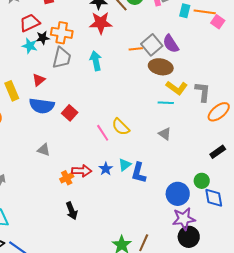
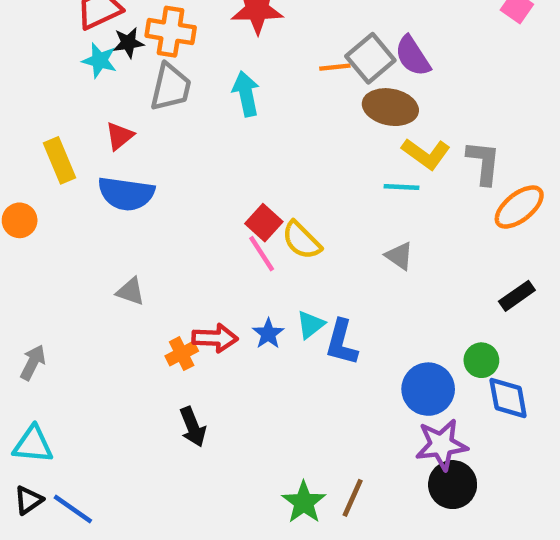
red square: (70, 113) -> (264, 223), moved

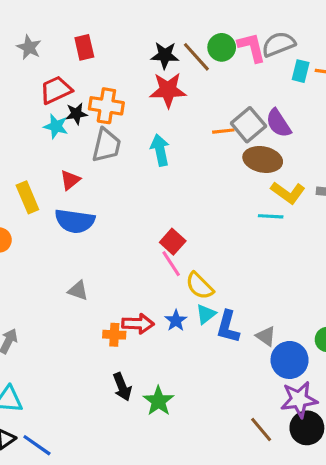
yellow semicircle: (302, 240) -> (200, 286), moved
gray triangle: (399, 256) -> (266, 336), moved
orange cross: (182, 354) -> (114, 335), turned 30
brown line: (353, 498) -> (261, 429), moved, turned -64
green star: (304, 502) -> (158, 401), moved

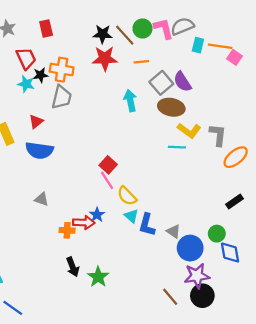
red trapezoid: (56, 90) -> (26, 58), turned 90
orange line: (223, 131) -> (141, 62), moved
cyan arrow: (160, 150) -> (130, 101), moved
cyan triangle: (206, 314) -> (131, 216), turned -40
blue star: (176, 321) -> (97, 215), moved

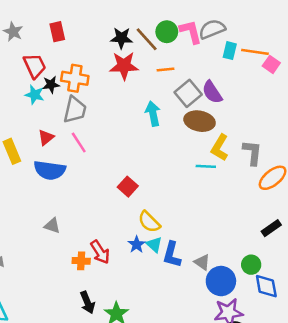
yellow L-shape: (189, 131) -> (220, 148), turned 85
pink line: (107, 180) -> (79, 143), moved
blue star: (97, 215) -> (137, 245), moved
red arrow: (84, 223) -> (100, 252), turned 55

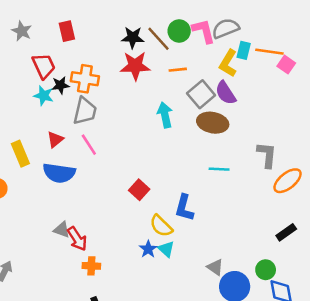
yellow L-shape: (220, 148) -> (228, 63), moved
red arrow: (100, 252) -> (77, 239), moved
blue L-shape: (172, 255) -> (184, 208), moved

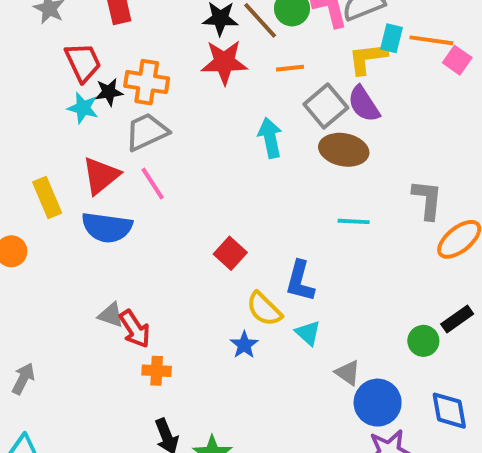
yellow L-shape: (228, 63) -> (368, 58), turned 52
gray trapezoid: (85, 111) -> (147, 132), turned -128
red triangle: (55, 139) -> (101, 176), size x1.5
cyan triangle: (166, 249) -> (308, 333), moved
green circle: (266, 270) -> (423, 341), moved

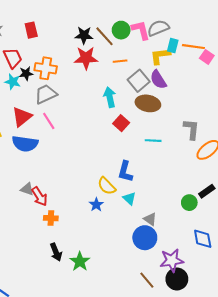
red square: (230, 253) -> (121, 123), moved
blue circle: (378, 403) -> (145, 238), moved

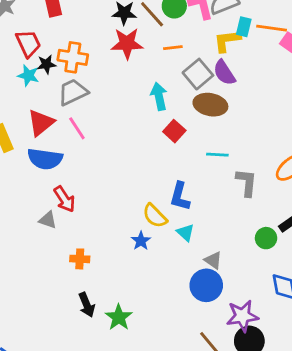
gray L-shape: (191, 129) -> (247, 182), moved
red arrow: (39, 196) -> (64, 199), moved

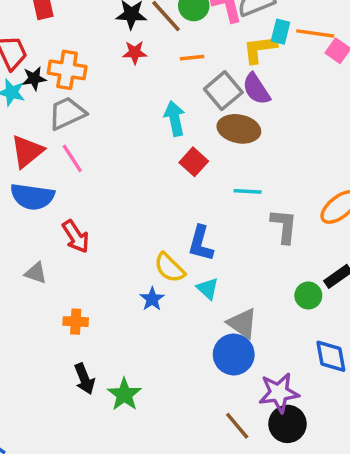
red star: (127, 43) -> (135, 52), size x0.6
red arrow: (64, 199) -> (76, 236), moved
gray triangle: (213, 260) -> (242, 323), size x1.4

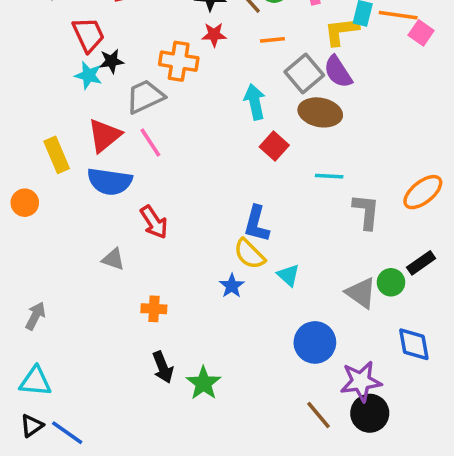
orange cross: (67, 70) -> (179, 61), moved
blue L-shape: (201, 243) -> (257, 224), moved
gray triangle: (242, 323) -> (361, 293), moved

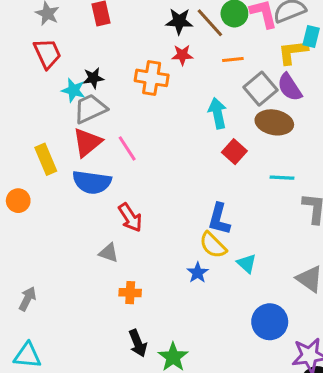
red trapezoid: (88, 35) -> (47, 53), moved
gray trapezoid: (145, 97) -> (90, 109), moved
gray triangle: (113, 259) -> (109, 253), moved

